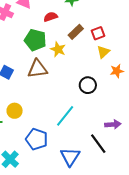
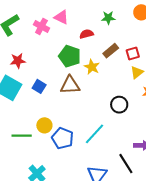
blue pentagon: (37, 139) -> (63, 138), moved

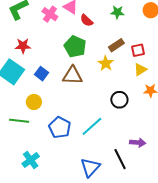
red semicircle: (86, 34) -> (87, 20), moved, turned -128
yellow star: (92, 67) -> (106, 63), moved
yellow circle: (44, 125) -> (34, 102), moved

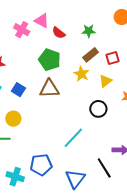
green star: (117, 12) -> (89, 31), moved
yellow triangle: (140, 70) -> (105, 81), moved
blue pentagon: (60, 127) -> (41, 165), moved, turned -30
cyan cross: (31, 160) -> (15, 177), turned -30

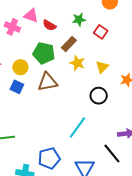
brown rectangle: (91, 55) -> (69, 44), moved
red square: (113, 58) -> (101, 32), moved, turned -32
yellow circle: (13, 119) -> (20, 67), moved

